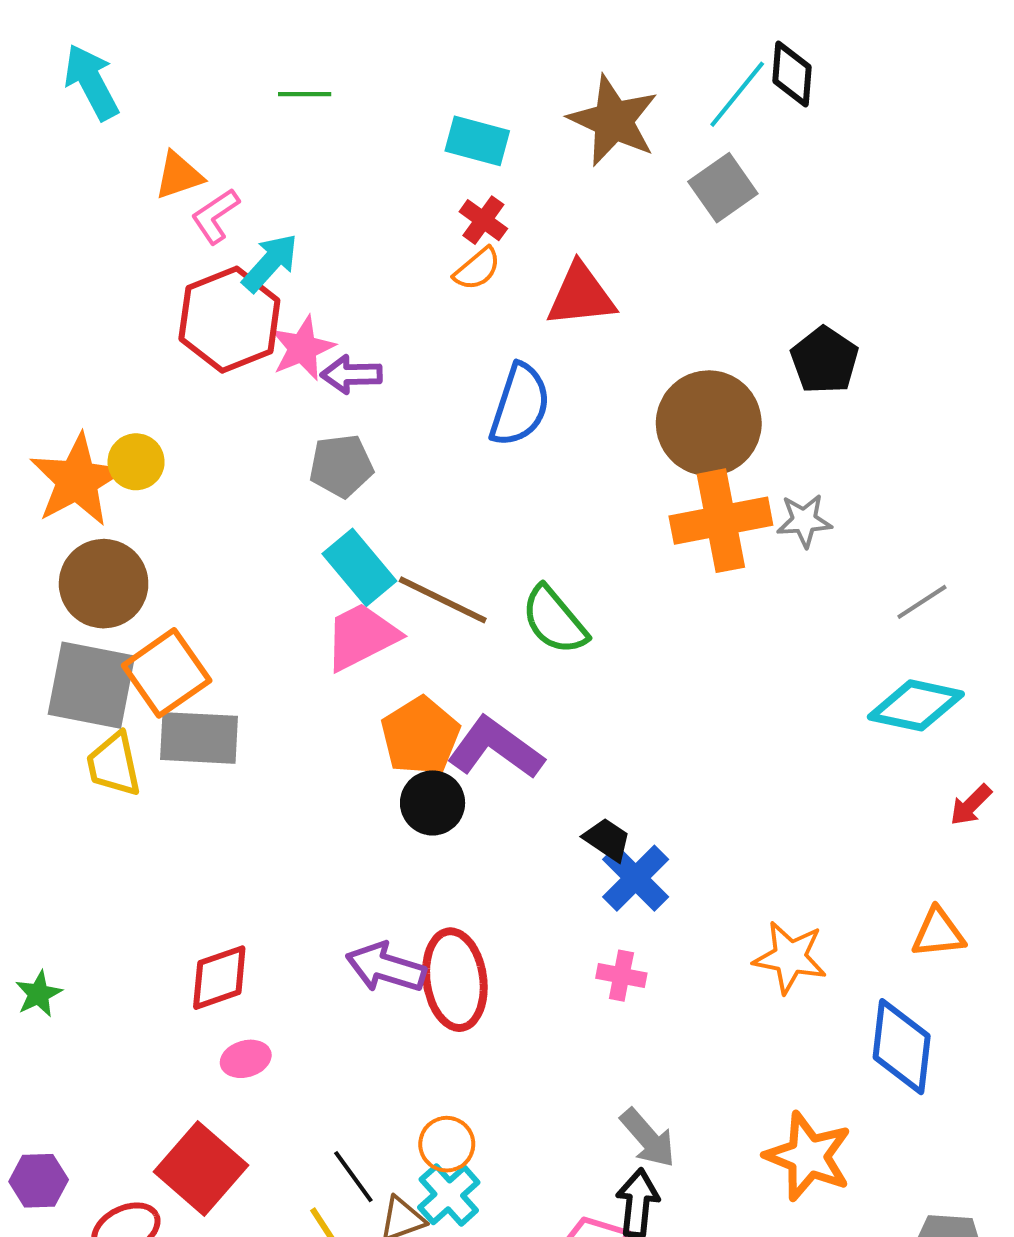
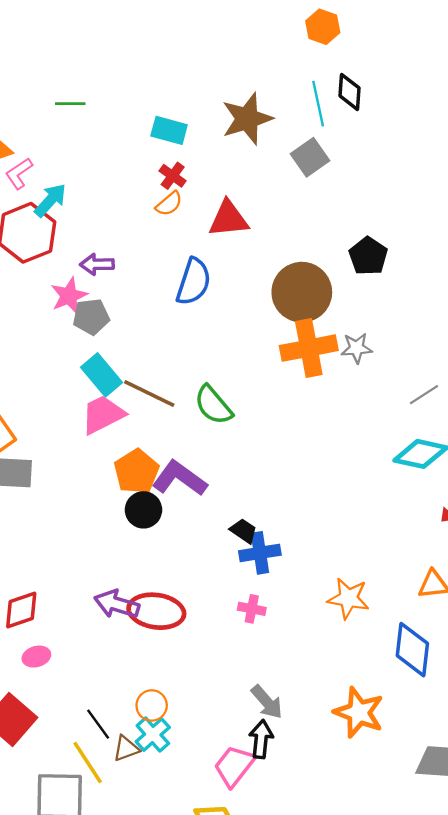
cyan line: (737, 94) -> (318, 104), turned -51
brown star: (613, 121) -> (247, 119), turned 30
pink star: (303, 348) -> (69, 296), moved
blue cross: (636, 878) -> (260, 553), turned 36
red ellipse: (455, 980) -> (156, 611), turned -74

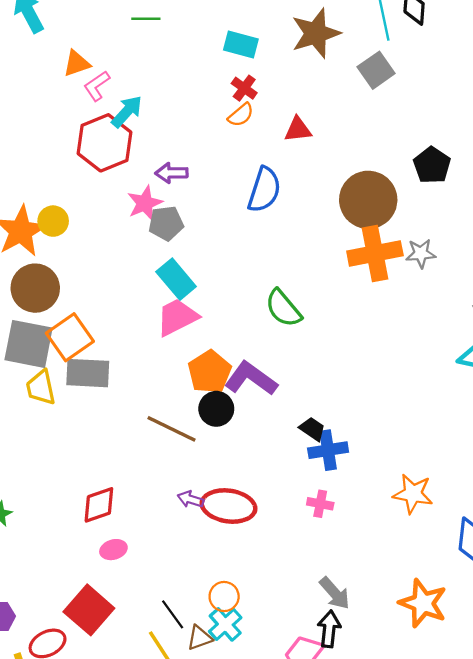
red triangle: (228, 219) -> (298, 129), size x0.7
brown line: (149, 393) -> (172, 429), moved
purple arrow: (117, 604) -> (191, 499), size x0.6

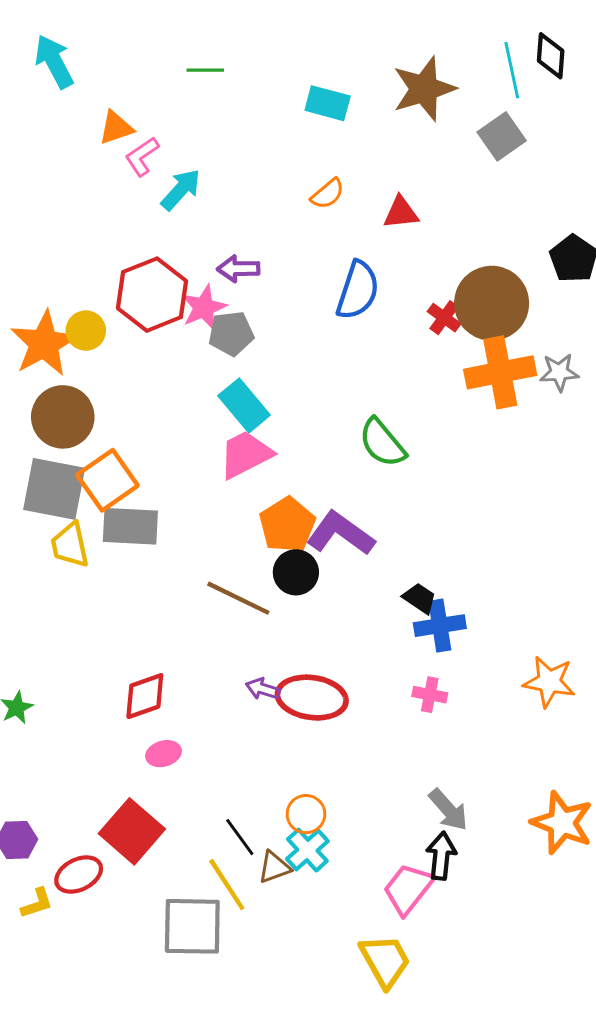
red cross: (244, 88) -> (444, 318), moved
red hexagon: (105, 143) -> (152, 295), moved

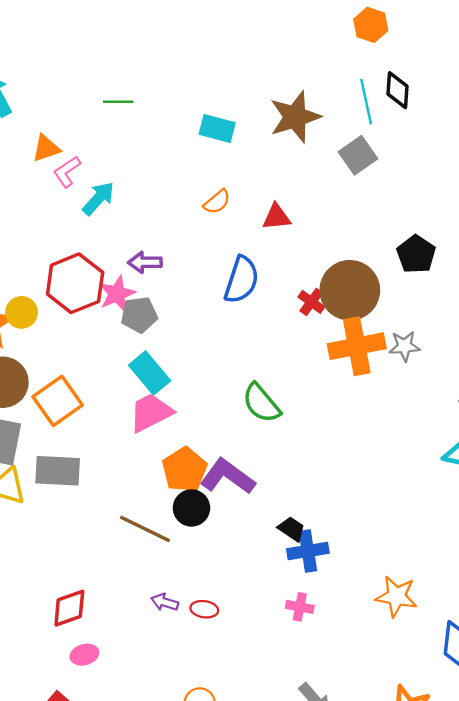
orange square: (107, 480) -> (58, 401), moved
red ellipse: (312, 698) -> (204, 609), size x0.5

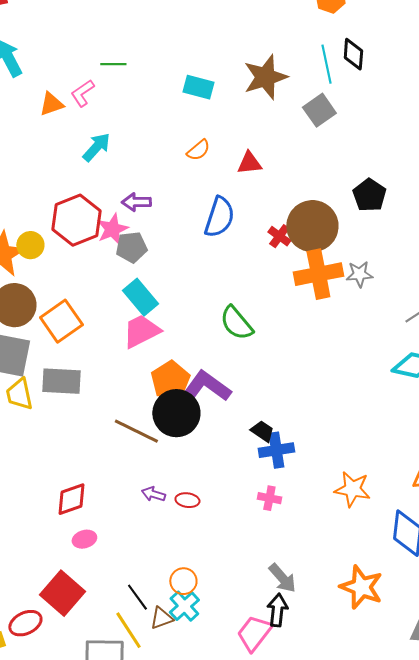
pink L-shape: (67, 172) -> (82, 93), moved
black circle: (191, 508) -> (176, 413), size x1.5

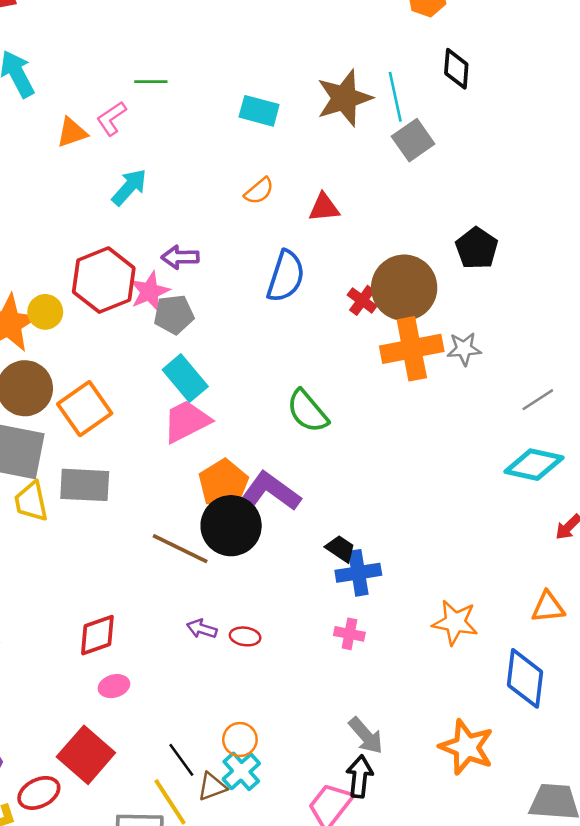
cyan line: (326, 64) -> (395, 97), moved

